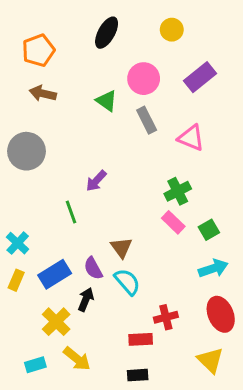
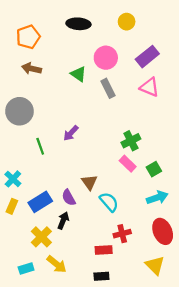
black ellipse: (107, 33) -> (78, 24), turned 65
pink triangle: (191, 138) -> (150, 87), moved
green line: (71, 212) -> (40, 146), moved
cyan semicircle: (127, 282) -> (109, 202), moved

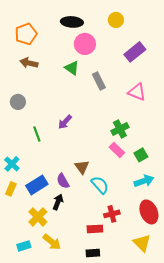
pink circle: (106, 58) -> (85, 44), moved
pink triangle: (150, 87) -> (137, 92), moved
gray circle: (19, 111) -> (18, 102), size x0.6

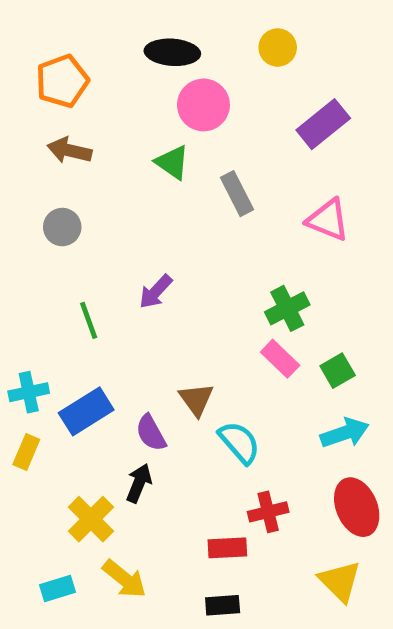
gray circle: (18, 102) -> (62, 227), moved
cyan cross: (12, 164) -> (29, 392), turned 35
blue rectangle: (37, 185) -> (86, 411), moved

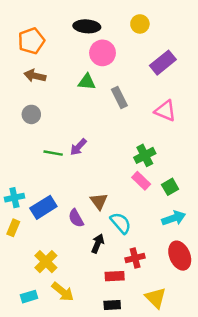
green triangle: (172, 162) -> (87, 82), turned -30
green line: (89, 320) -> (53, 153), moved, turned -60
black arrow: (139, 483) -> (98, 243), moved
yellow triangle: (340, 581) -> (156, 298), moved

